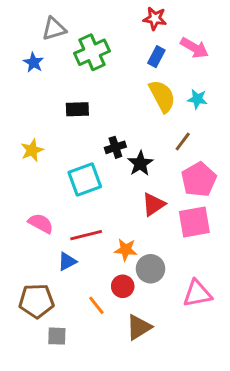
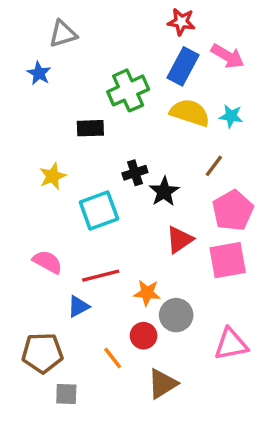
green cross: (92, 52) -> (128, 90), moved
blue rectangle: (156, 57) -> (183, 66), size x1.5
yellow semicircle: (162, 96) -> (190, 113), turned -44
yellow star: (32, 150) -> (53, 176), moved

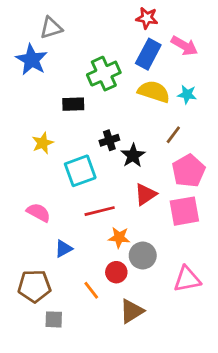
blue star: (39, 73) -> (32, 60), size x1.6
red line: (101, 276) -> (100, 211), moved

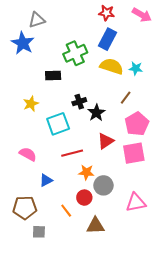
pink arrow: (184, 46) -> (142, 15), moved
brown triangle: (132, 311) -> (95, 226), turned 30

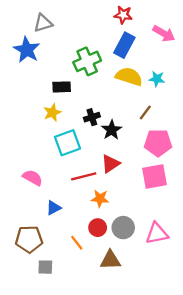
pink arrow: (142, 15) -> (164, 33), moved
yellow star: (31, 104) -> (52, 113), moved
pink pentagon: (137, 124) -> (158, 143), turned 30
red triangle: (106, 141) -> (110, 164), moved
gray circle: (103, 185) -> (123, 228), moved

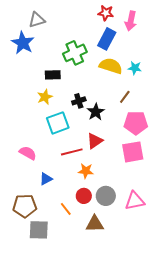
pink arrow: (164, 33) -> (131, 21), moved, turned 72
gray square: (45, 267) -> (39, 230), size x1.5

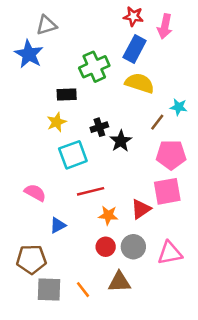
cyan star: (135, 68) -> (179, 107), moved
red triangle: (95, 141) -> (141, 209), moved
orange line: (66, 209) -> (83, 290), moved

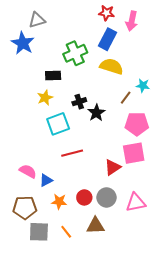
pink semicircle: (35, 193) -> (28, 171), moved
orange star: (108, 215) -> (59, 202), moved

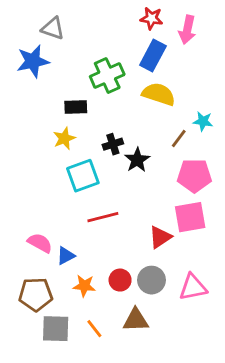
gray triangle: (37, 20) -> (53, 28), turned 36
blue star: (23, 43) -> (33, 61), turned 30

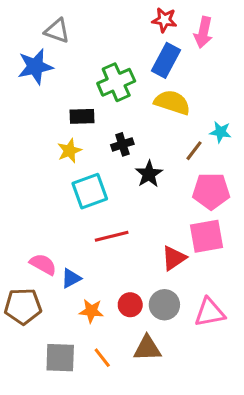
black cross: (113, 144) -> (122, 144), moved
brown pentagon: (36, 294) -> (23, 306), moved

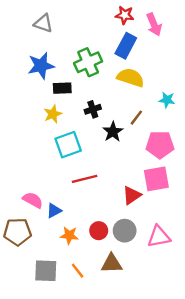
pink arrow: (203, 32) -> (154, 25), turned -35
blue star: (35, 67) -> (41, 66), moved
brown line: (194, 151) -> (136, 118), moved

